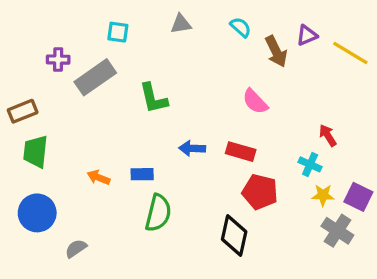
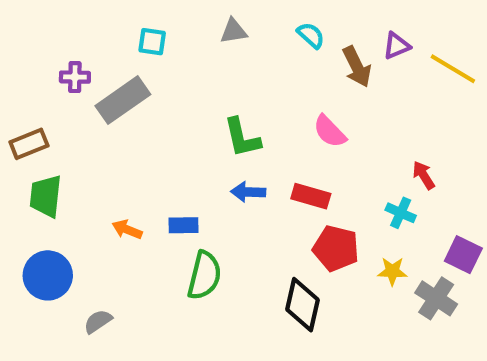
green L-shape: (153, 98) -> (242, 138), moved
yellow star: (323, 195) -> (392, 271), moved

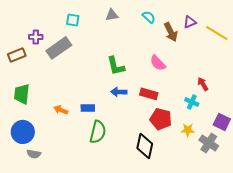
brown rectangle: (29, 144) -> (17, 55), moved
gray semicircle: (98, 321) -> (34, 154), moved, turned -136

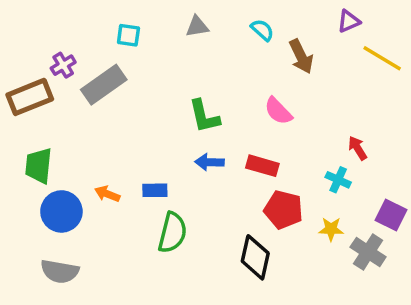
purple triangle: (190, 22) -> (349, 21), moved
purple cross: (36, 37) -> (63, 65), turned -32
brown rectangle: (17, 55) -> (30, 97), size x1.4
blue circle: (23, 132) -> (61, 211), moved
gray semicircle: (34, 154) -> (60, 271), size x1.5

